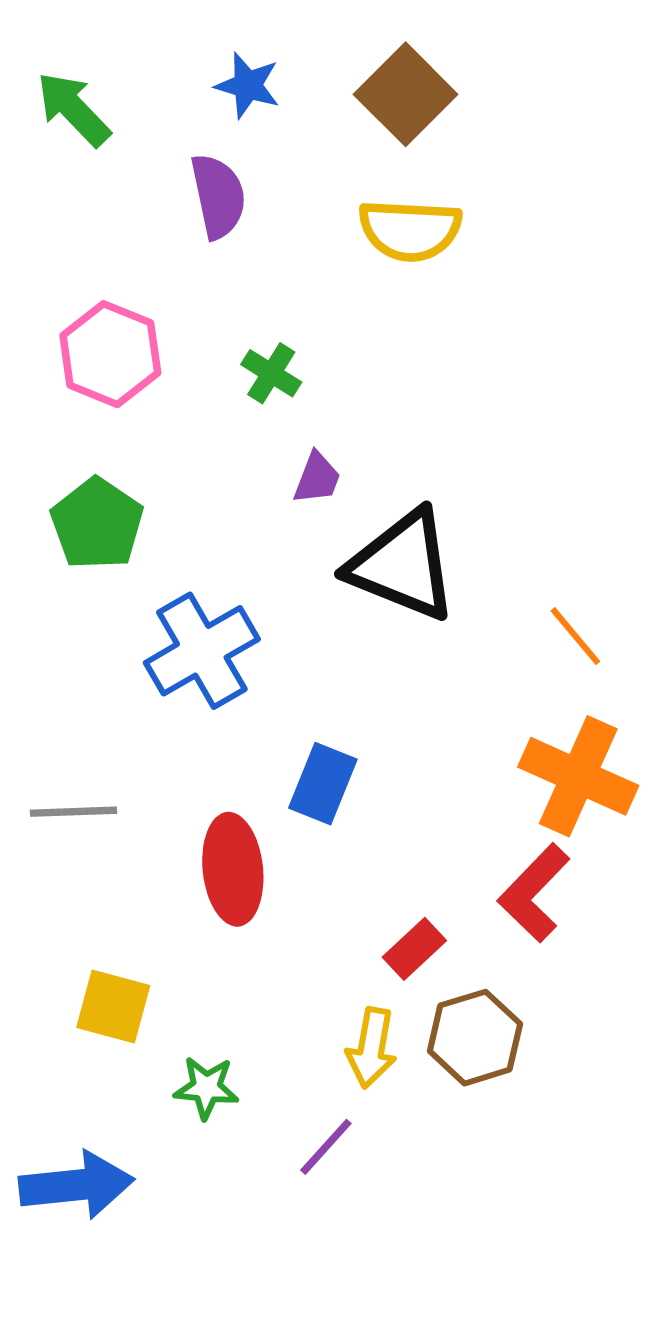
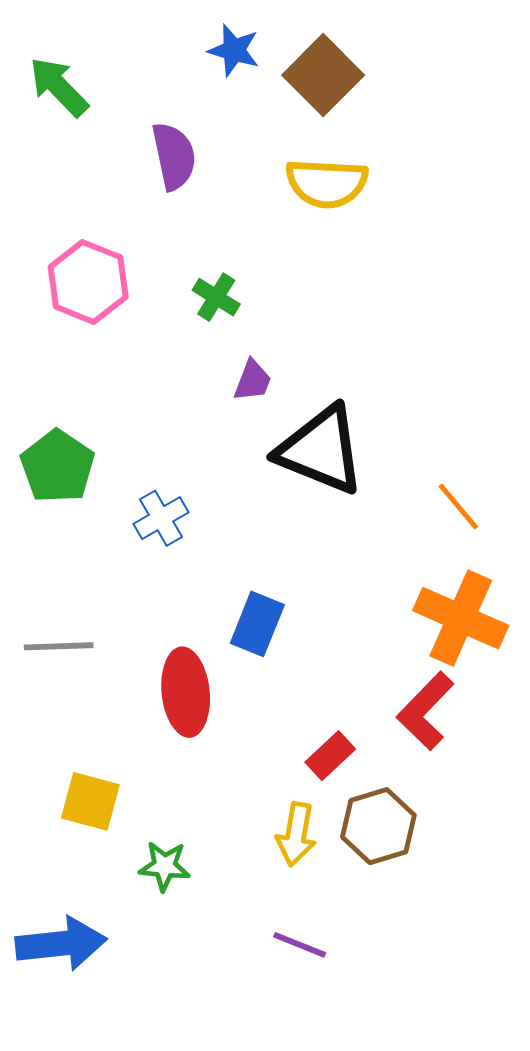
blue star: (248, 85) -> (234, 50), moved
green pentagon: (97, 524) -> (58, 466), moved
blue cross: (202, 651) -> (161, 518), size x0.6
purple line: (326, 1147) -> (300, 945), moved, turned 70

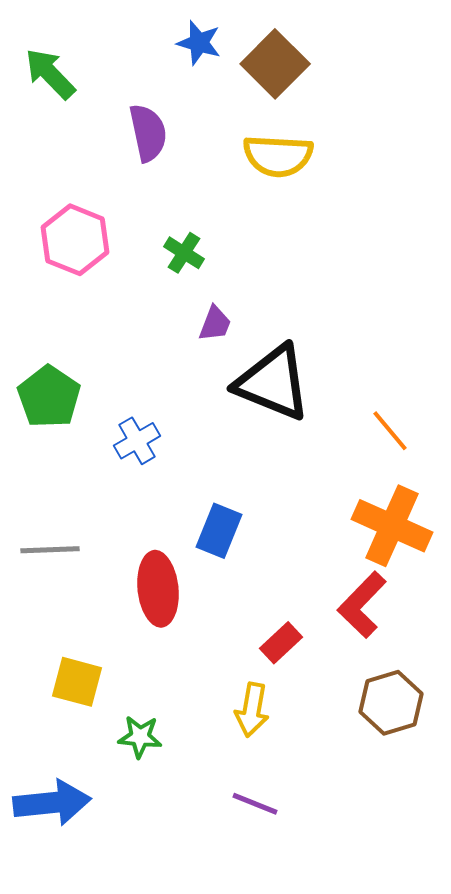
brown hexagon: (378, 826) -> (391, 703), moved

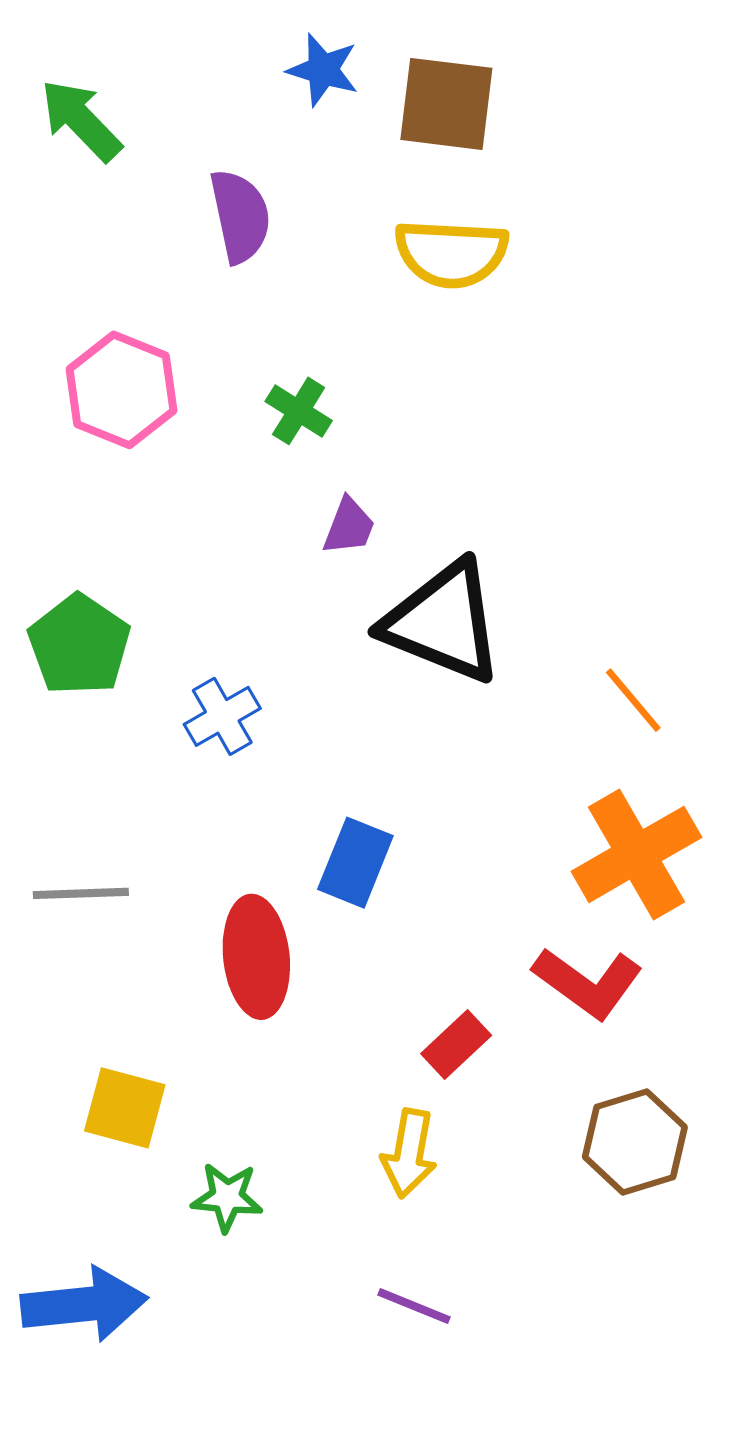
brown square: (275, 64) -> (446, 104), turned -38
orange cross: (392, 526) -> (636, 854), turned 36
red L-shape: (362, 605) -> (588, 983), turned -98

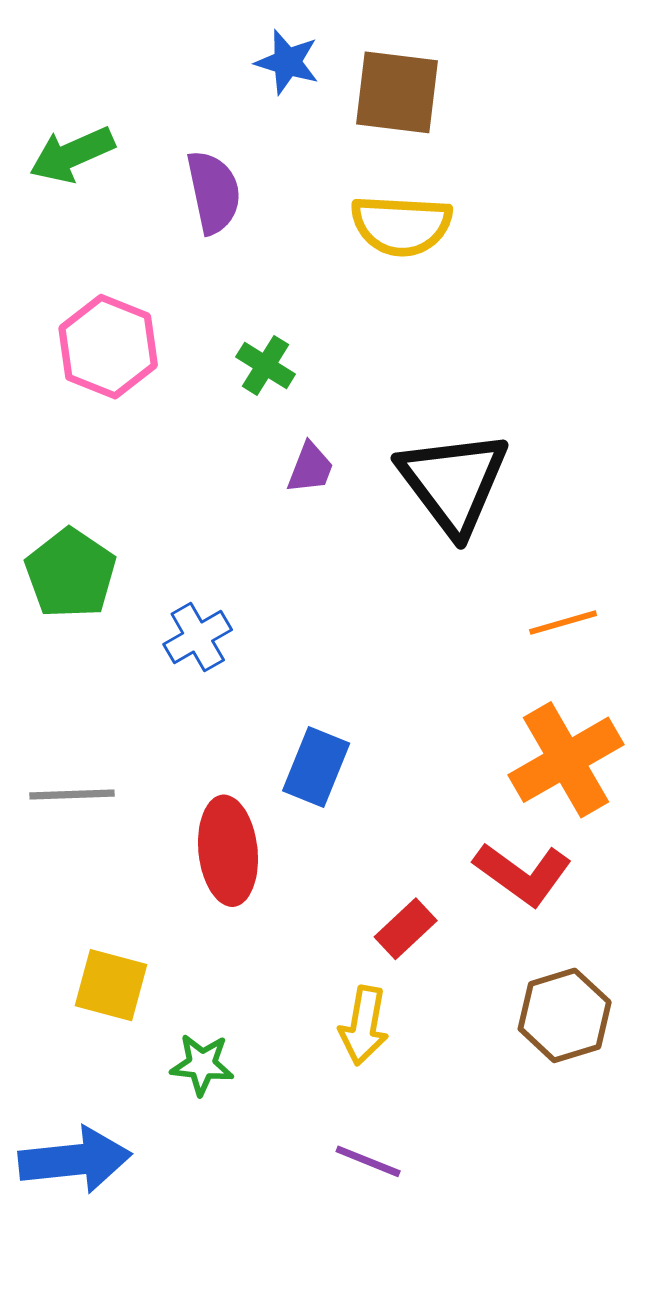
green arrow: (81, 120) -> (72, 155), moved, turned -70
black triangle: (443, 622) -> (453, 482), moved, turned 31
orange line: (633, 700) -> (563, 623), turned -66

